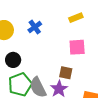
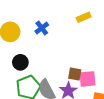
pink square: (77, 47) -> (88, 79), moved

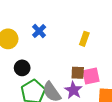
yellow rectangle: (84, 17) -> (84, 39), moved, turned -40

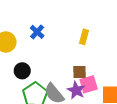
pink square: (91, 76) -> (89, 84), moved

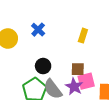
black circle: (22, 71) -> (43, 66), moved

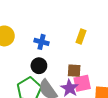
blue cross: (38, 30) -> (42, 42), moved, turned -32

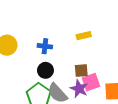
yellow rectangle: (81, 37) -> (84, 36), turned 64

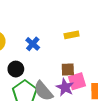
blue cross: (45, 46) -> (33, 44), turned 32
black circle: (45, 70) -> (16, 69), moved

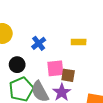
pink square: (77, 81) -> (55, 68), moved

